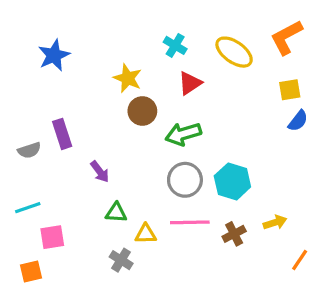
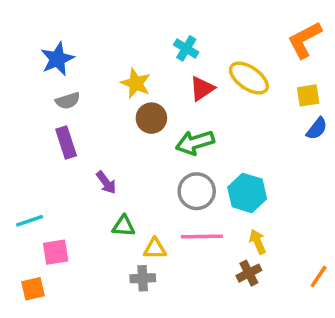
yellow ellipse: (234, 52) -> (249, 78), moved
gray semicircle: (29, 150) -> (68, 101), moved
yellow arrow: (275, 222) -> (258, 242), moved, turned -95
brown cross: (234, 234) -> (249, 273), moved
gray cross: (121, 260) -> (143, 278), moved, turned -35

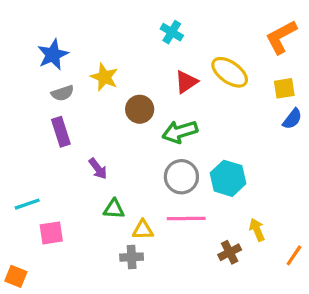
cyan cross: (186, 48) -> (172, 32), moved
yellow star: (136, 83) -> (104, 77), moved
yellow arrow: (258, 242) -> (257, 230), moved
orange square: (33, 289) -> (16, 276), moved, turned 35

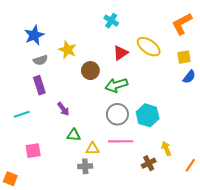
cyan line: (27, 204) -> (22, 114), moved

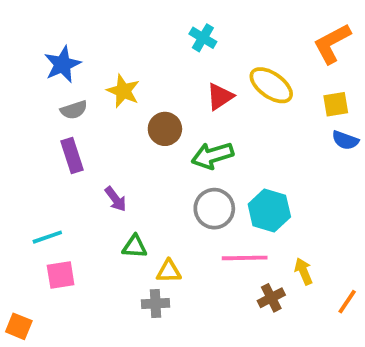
blue semicircle: (189, 77) -> (345, 140), turned 72
cyan line: (22, 114) -> (47, 237), moved
pink line: (121, 141) -> (245, 258), moved

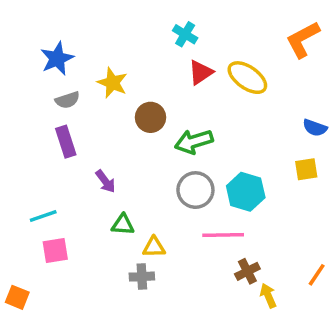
red triangle: (220, 97) -> (201, 72), moved
yellow square: (336, 104) -> (306, 169), moved
yellow arrow: (303, 271) -> (268, 296), moved

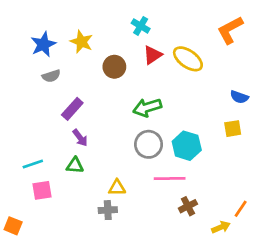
yellow star: (112, 83) -> (81, 42), moved
brown circle: (150, 117) -> (114, 67), moved
purple rectangle: (66, 142) -> (72, 109), moved, turned 60
green triangle: (123, 225) -> (75, 165), moved
yellow arrow: (268, 296) -> (221, 227), moved, turned 90

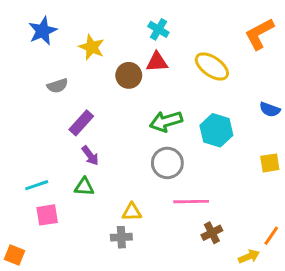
blue star: (43, 44) -> (43, 31), moved
red triangle: (152, 55) -> (157, 62), moved, turned 30
yellow square: (233, 129) -> (270, 163), moved
cyan hexagon: (187, 146) -> (216, 130), moved

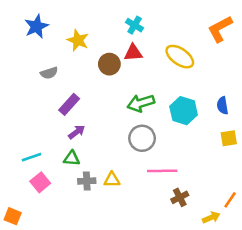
blue semicircle: (270, 110) -> (223, 106), moved, turned 60
purple arrow: (90, 156) -> (77, 132), turned -90
pink square: (47, 215) -> (40, 182), turned -30
gray cross: (121, 237) -> (87, 181), moved

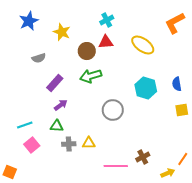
cyan cross: (135, 25) -> (107, 20), turned 32
green arrow: (141, 103) -> (91, 76), moved
pink line: (162, 171) -> (116, 166), moved

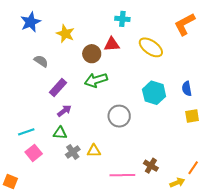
cyan cross: (107, 20) -> (122, 19), moved, turned 32
gray semicircle: (39, 58) -> (41, 61), turned -128
gray cross: (69, 144) -> (73, 152), turned -32
brown cross: (143, 157) -> (151, 166), turned -32

